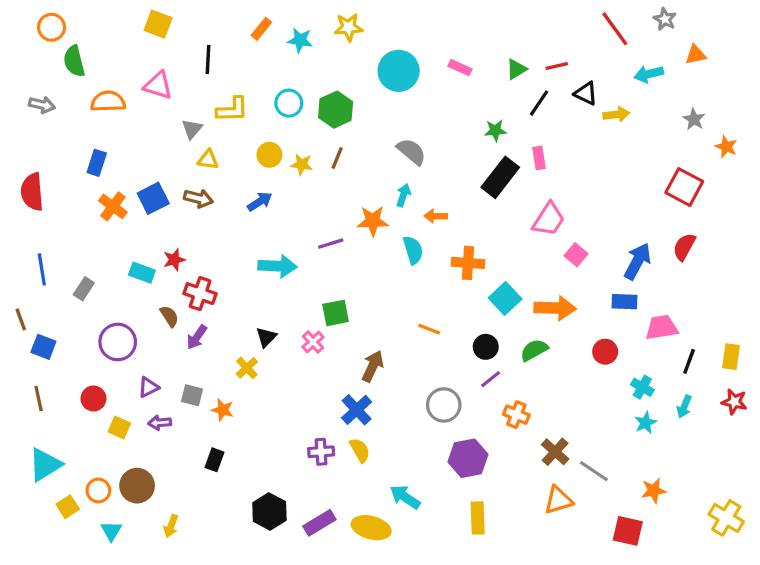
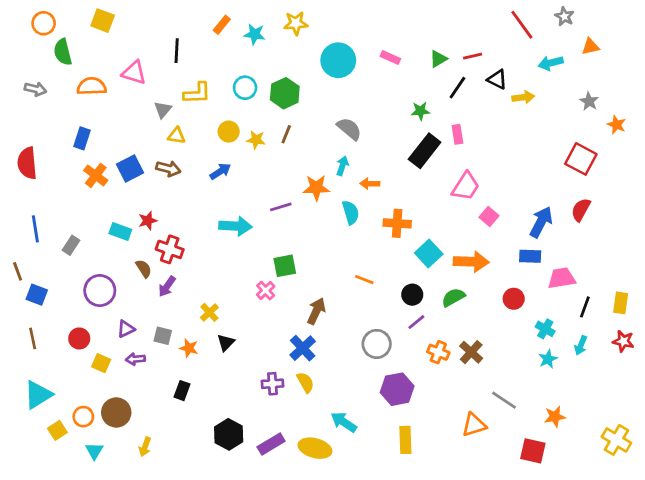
yellow square: (158, 24) -> (103, 21), moved
black triangle: (266, 337) -> (226, 343), moved
brown cross: (555, 452) -> (471, 352), moved

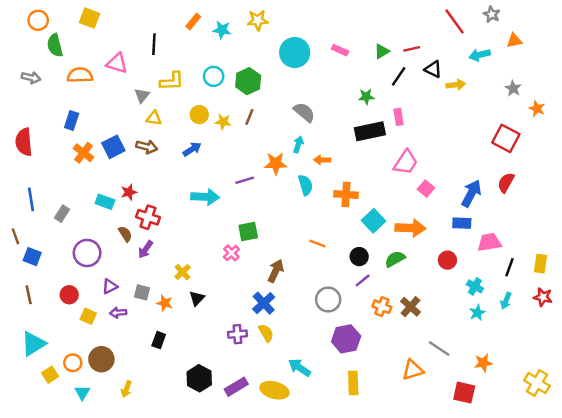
black rectangle: (425, 151) -> (370, 131), turned 40

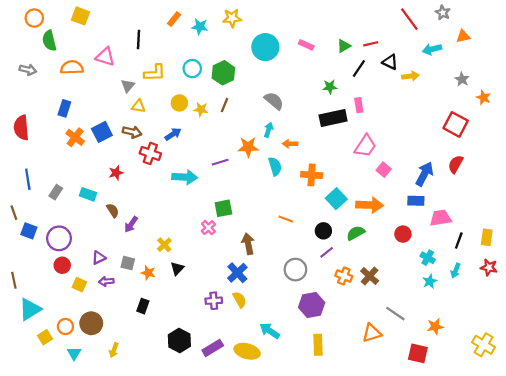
cyan rectangle: (105, 202) -> (88, 194), moved
red cross: (148, 217) -> (150, 153), moved
purple circle: (87, 253) -> (59, 238), moved
brown arrow: (276, 271) -> (248, 244), turned -36
brown line: (29, 295) -> (14, 280), moved

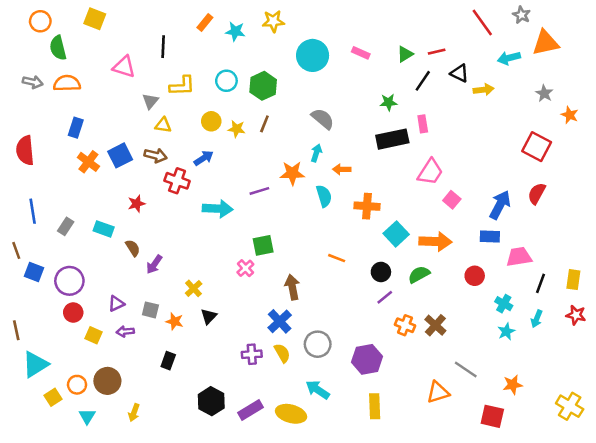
orange triangle: (463, 36) -> (546, 43), size x1.6
orange semicircle: (72, 67) -> (67, 83), moved
gray circle: (295, 270) -> (318, 344), moved

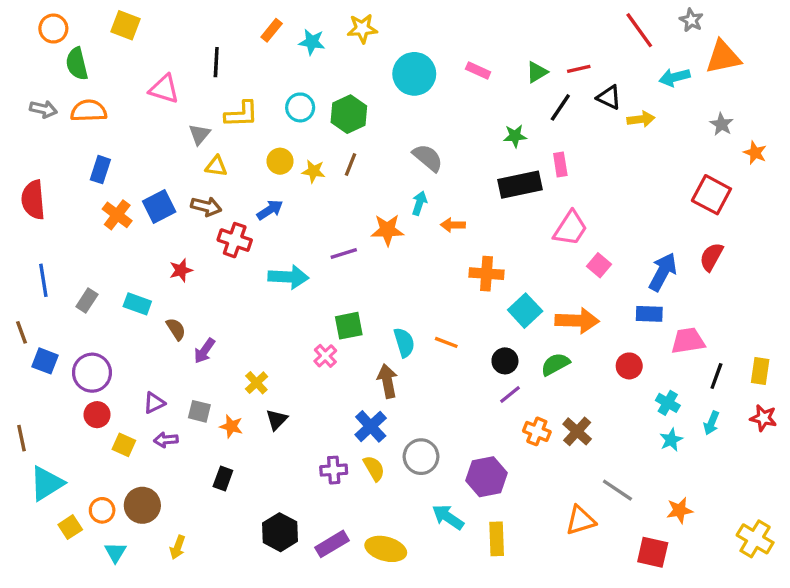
cyan semicircle: (324, 196) -> (404, 342), moved
cyan arrow: (318, 390) -> (448, 517), moved

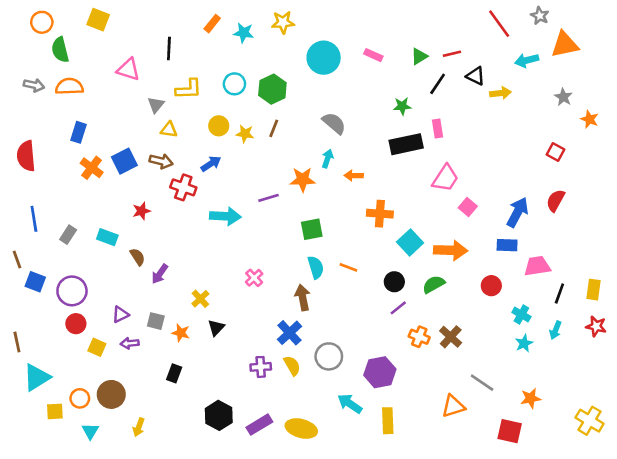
red square: (711, 195) -> (555, 152), size x0.6
green square: (349, 326) -> (312, 229), moved
yellow square: (70, 527) -> (55, 411), turned 30

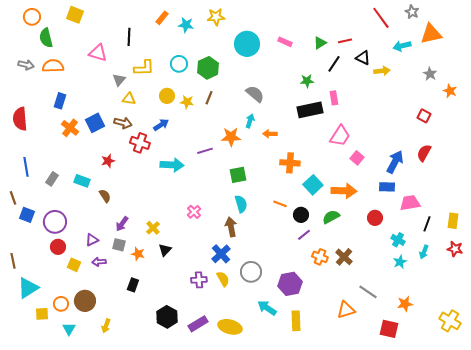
orange line: (348, 267) -> (280, 204), moved
purple arrow: (160, 274) -> (122, 224), moved

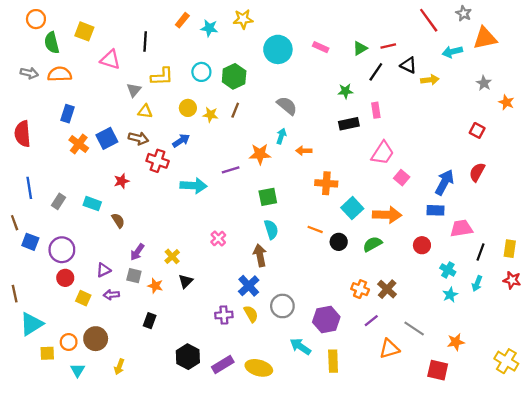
yellow square: (75, 15) -> (84, 31), moved
black rectangle: (310, 110) -> (349, 124), size x0.7
purple line: (304, 235) -> (371, 321), moved

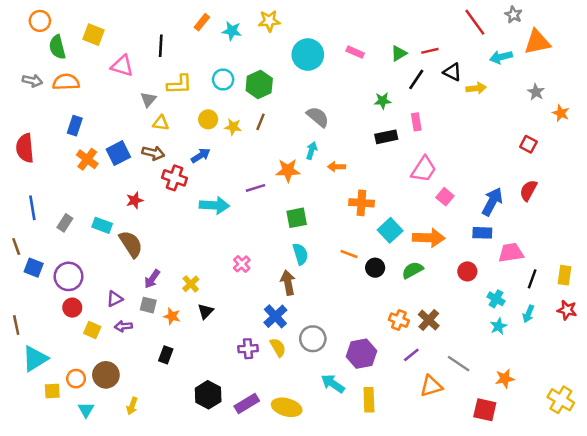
brown semicircle: (118, 220) -> (131, 244), size x1.6

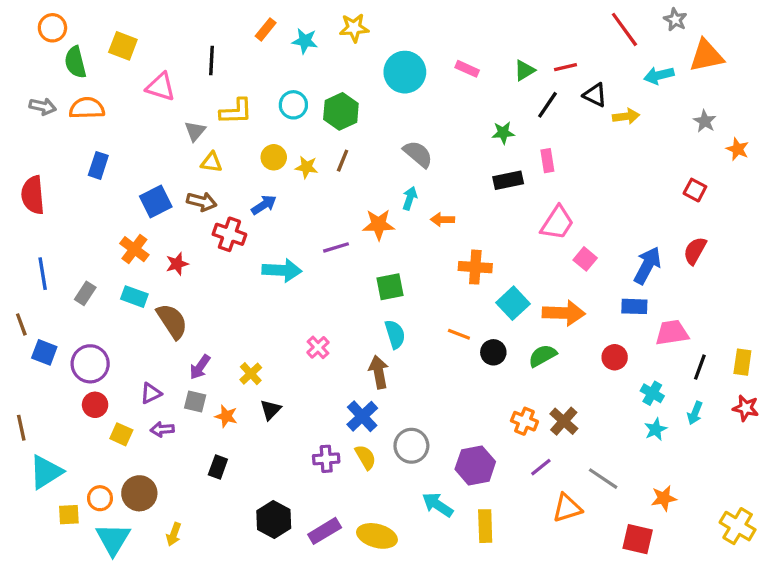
orange cross: (87, 159) -> (134, 249), moved
cyan triangle: (86, 410) -> (113, 539), size x1.6

